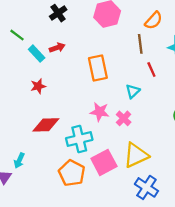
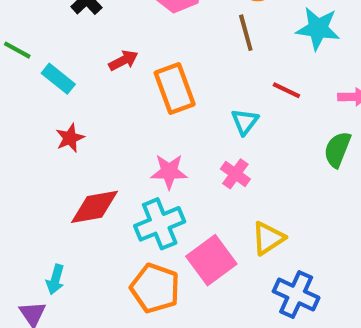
red arrow: (57, 48) -> (123, 60), moved
red line: (151, 69) -> (286, 90), moved, turned -32
pink star: (100, 112) -> (169, 172), moved
yellow triangle: (136, 155) -> (268, 238), size x0.7

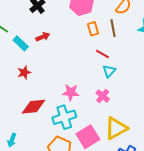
red arrow: (123, 60) -> (43, 37), moved
orange rectangle: (175, 89) -> (93, 29), moved, size x0.6
red line: (286, 90) -> (102, 54), moved
yellow triangle: (268, 238) -> (116, 128), size x1.4

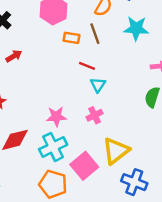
orange rectangle: (93, 29) -> (71, 38), turned -56
pink cross: (103, 96) -> (95, 115), turned 32

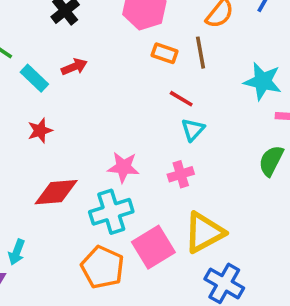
cyan star: (136, 28) -> (263, 81), moved

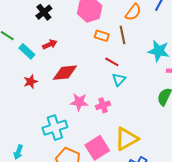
pink cross: (181, 174) -> (103, 105), moved
red diamond: (56, 192) -> (65, 73), moved
cyan cross: (111, 212) -> (55, 128), moved

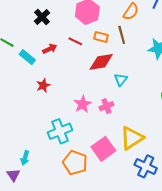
red line: (112, 62) -> (75, 41), moved
red diamond: (65, 73) -> (101, 62), moved
red star: (31, 82) -> (43, 85), moved
pink star: (79, 102) -> (83, 104), turned -30

